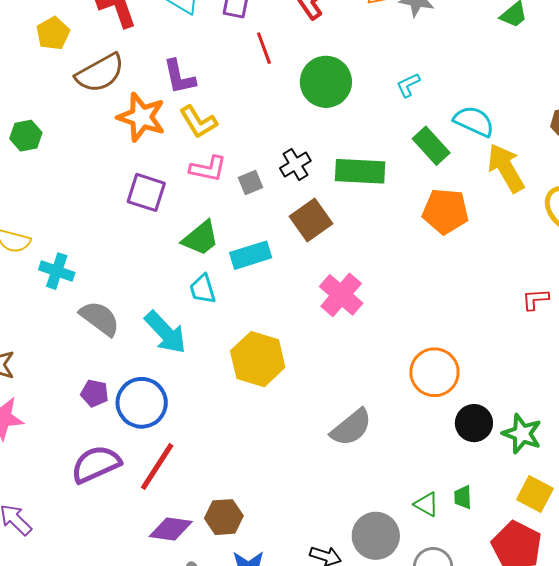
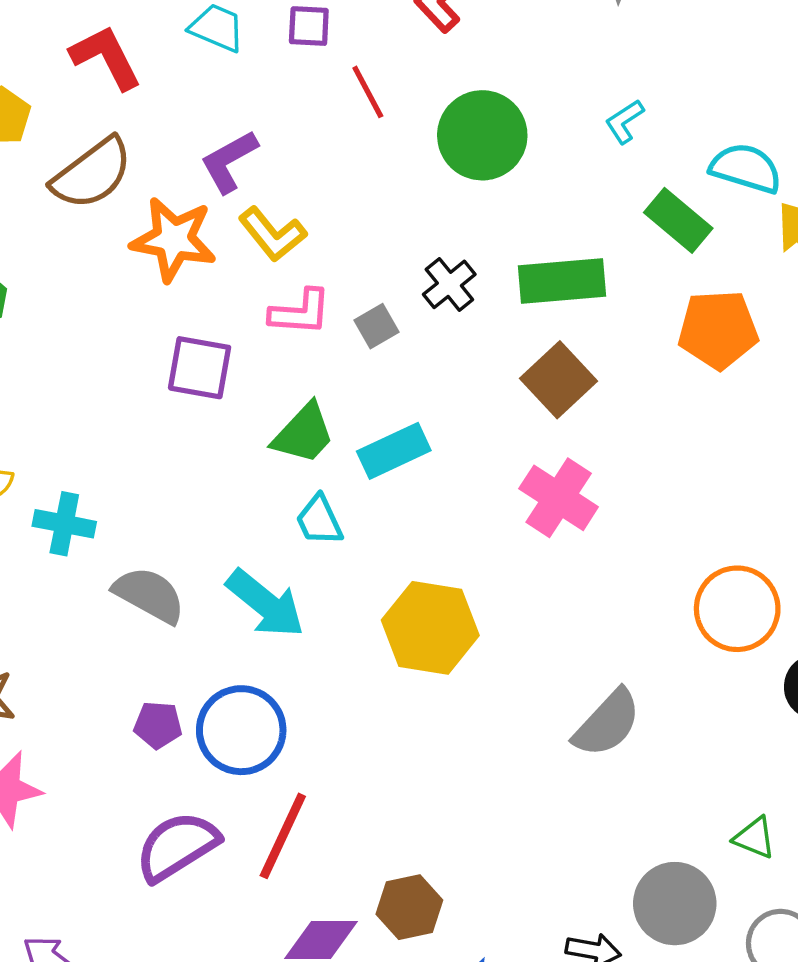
purple L-shape: (179, 77) -> (229, 161), turned 81
brown square: (311, 220) -> (559, 380), moved

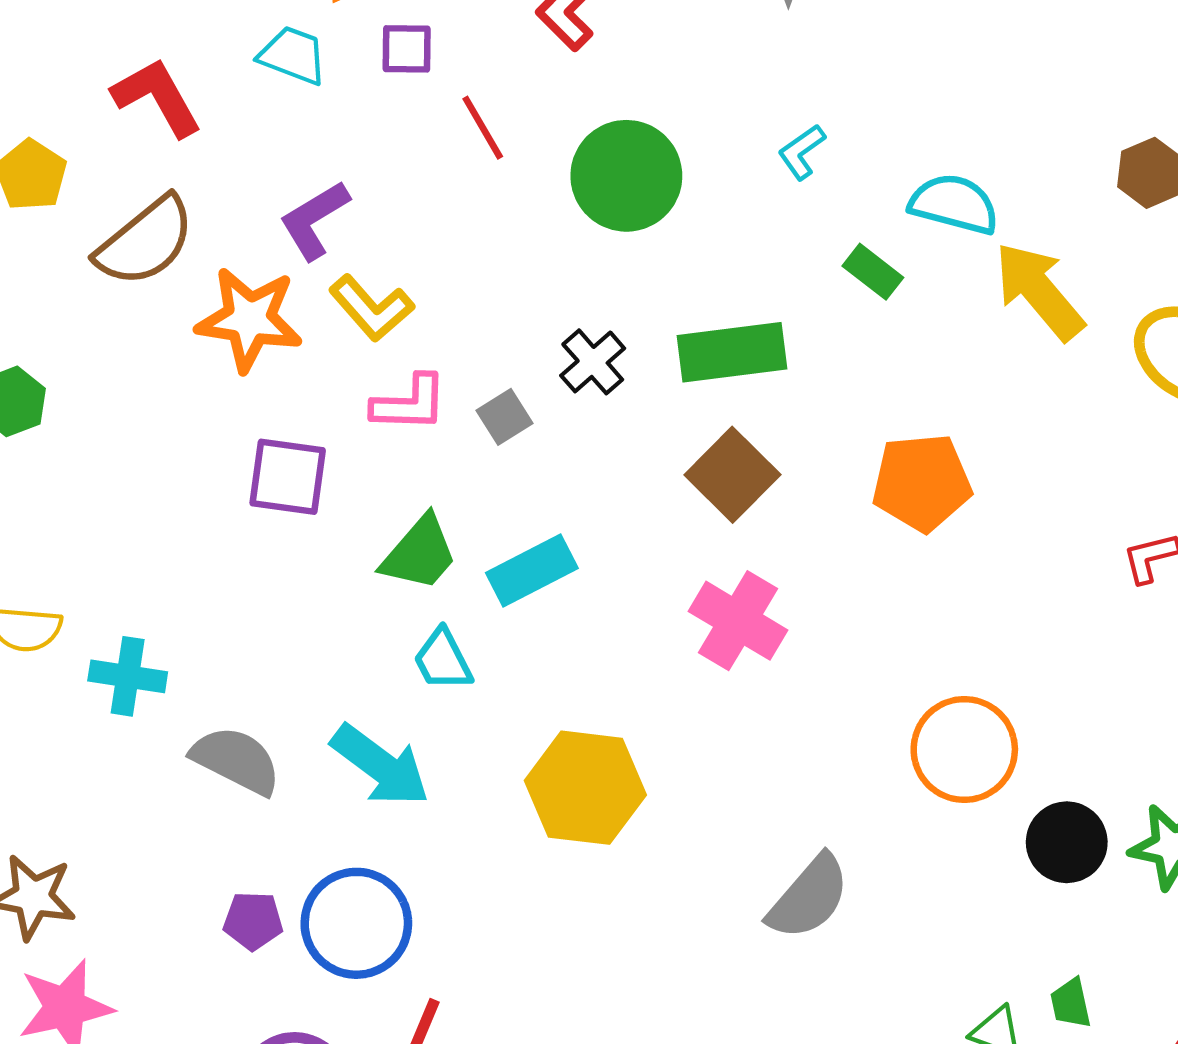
green rectangle: (678, 220) -> (873, 272), size x0.7
orange pentagon: (718, 330) -> (922, 483), moved

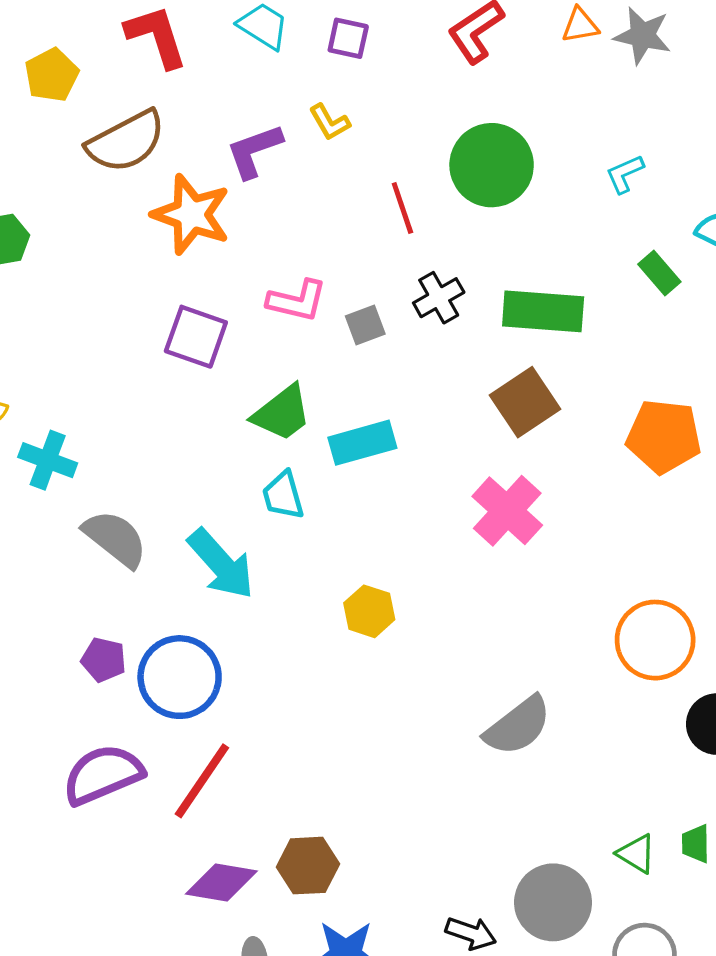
red line: (483, 128) -> (402, 208), moved
yellow L-shape: (371, 308) -> (330, 122), moved, size x0.7
yellow hexagon: (585, 788) -> (369, 611), size x0.6

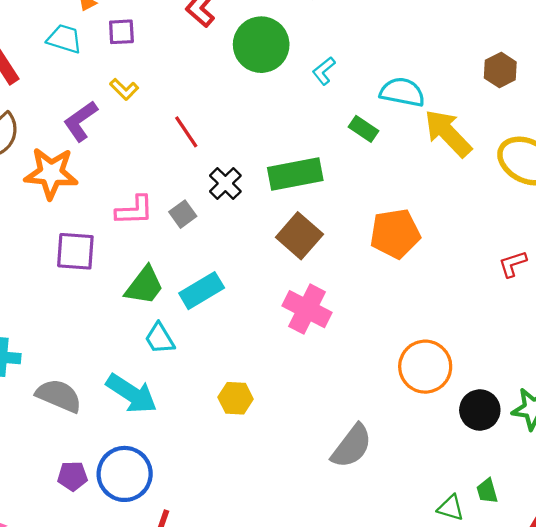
green circle: (492, 165) -> (261, 45), moved

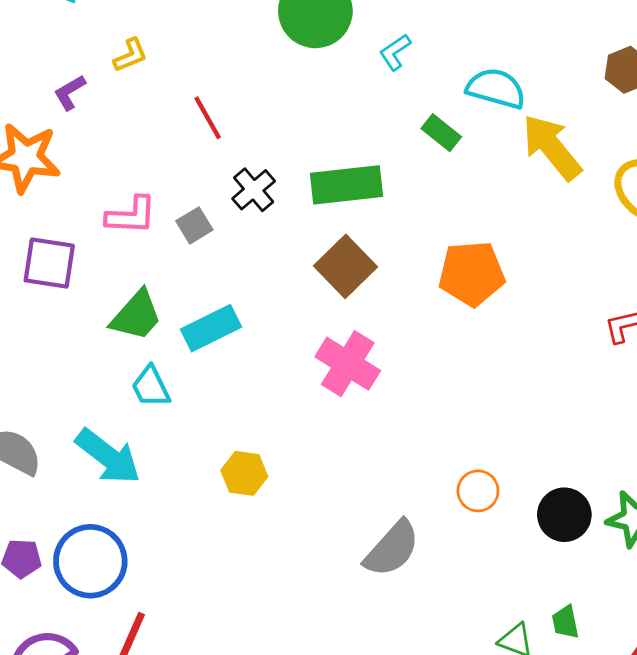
yellow L-shape: (124, 89) -> (130, 55), turned -72
purple L-shape: (81, 121) -> (70, 92), size x0.7
orange circle: (425, 367) -> (478, 491), moved, size x0.6

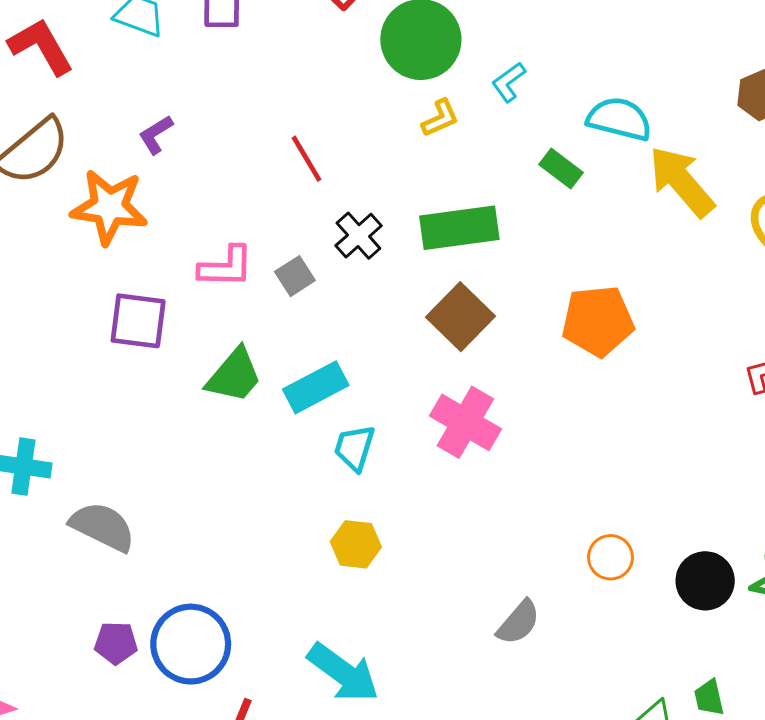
yellow L-shape: (130, 55) -> (440, 118), moved
cyan trapezoid: (151, 387) -> (354, 448), moved, turned 45
cyan arrow: (108, 456) -> (343, 673), moved
gray semicircle: (392, 549) -> (519, 622), size x0.7

